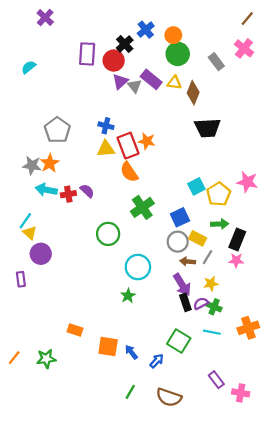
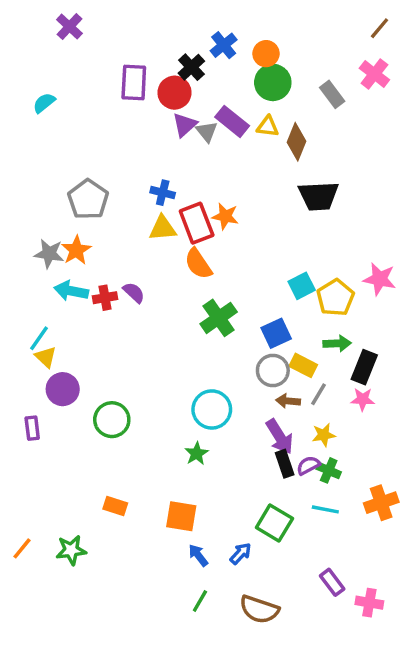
green circle: (108, 234) -> (112, 420), moved
orange square: (108, 347) -> (181, 516), moved
blue arrow: (131, 352) -> (198, 555), moved

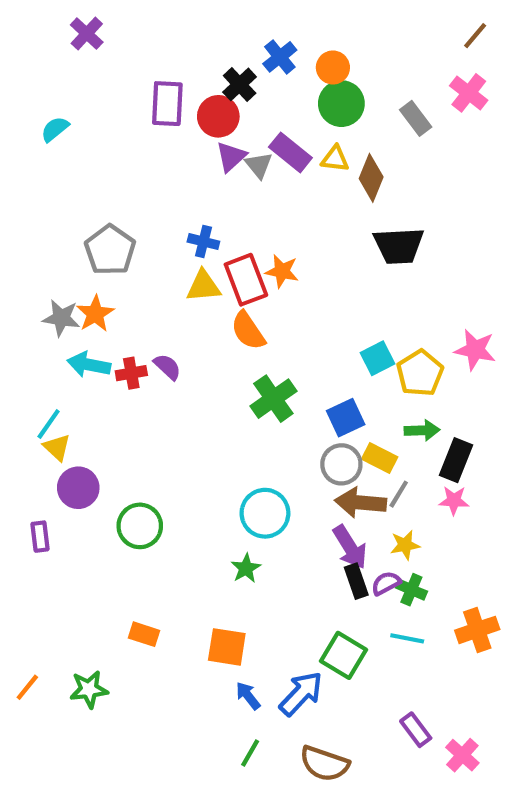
brown arrow: (288, 401) -> (360, 503), size x1.6
blue arrow: (241, 553) -> (301, 694), size x1.6
pink cross: (369, 603) -> (462, 755), turned 32

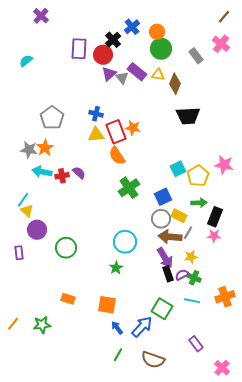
pink cross: (462, 755) -> (222, 368), moved

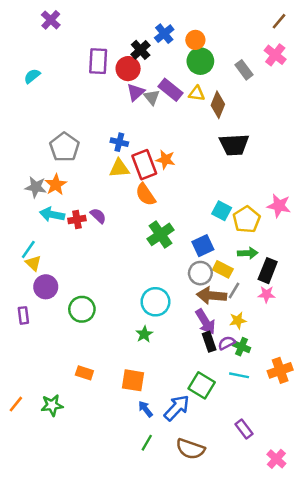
cyan square: (178, 169) -> (222, 211), turned -35

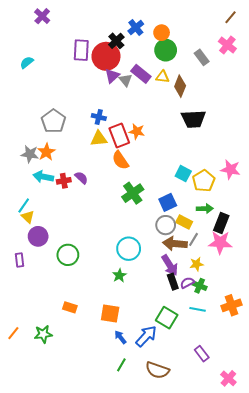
red circle: (128, 69) -> (106, 56), size x1.4
pink star: (266, 294) -> (220, 243), size x1.6

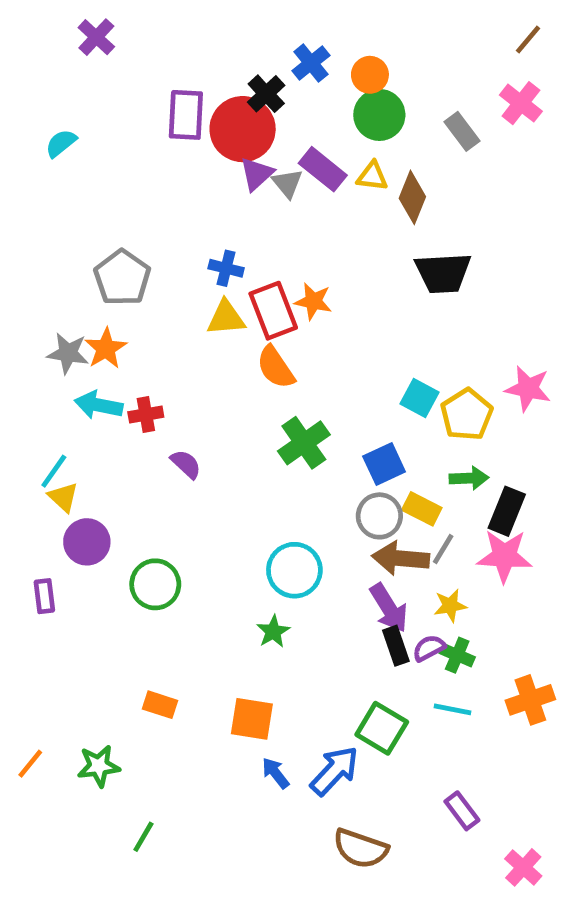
purple semicircle: (81, 178) -> (186, 464), moved
green line: (121, 365) -> (143, 837), moved

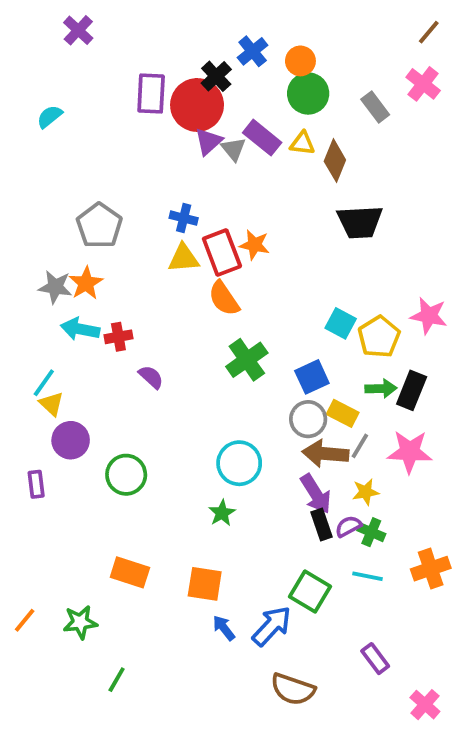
black rectangle: (507, 511) -> (412, 390), moved
orange rectangle: (160, 705) -> (130, 572), size x1.4

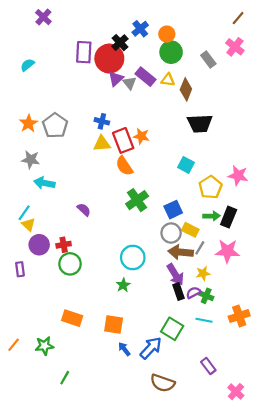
orange star: (86, 283) -> (28, 123), moved
cyan square: (341, 323) -> (186, 165), moved
red cross: (118, 337) -> (64, 245), moved

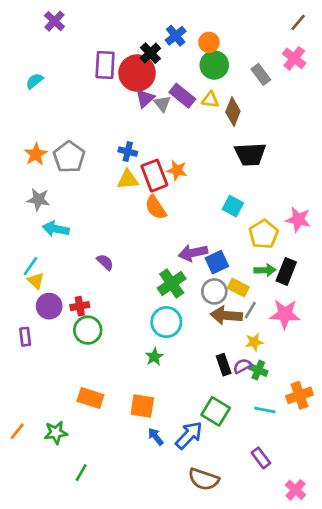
green cross: (137, 200) -> (172, 283), moved
purple arrow: (175, 275) -> (193, 253), moved, turned 110
cyan line: (204, 320) -> (265, 410), moved

